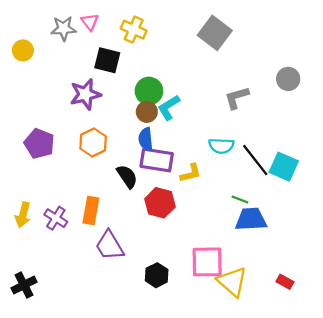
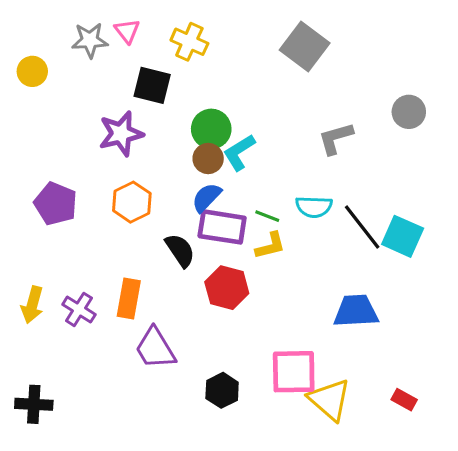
blue semicircle: (146, 139) -> (207, 197), turned 50
green line: (240, 200) -> (267, 216), moved
black cross: (24, 285) -> (34, 404), turned 30

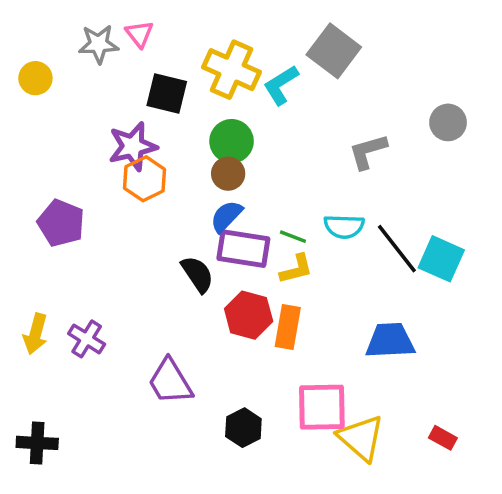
yellow cross: (189, 42) -> (232, 70), moved, size x1.4
cyan L-shape: (239, 152) -> (281, 85), moved
orange hexagon: (132, 202) -> (145, 179), moved
orange rectangle: (129, 299) -> (288, 327), moved

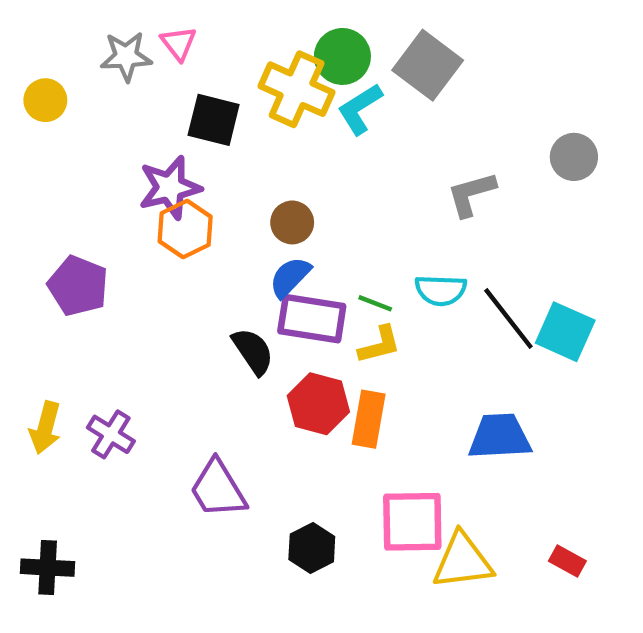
green circle: (232, 141) -> (342, 56), moved
yellow triangle: (361, 438) -> (463, 561), turned -48

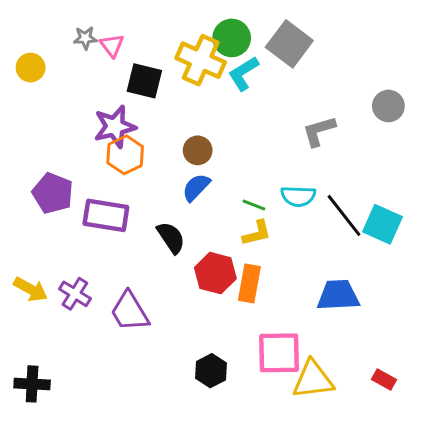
pink triangle: (179, 43) -> (112, 45), moved
gray star: (126, 56) -> (85, 38), size x0.7
purple rectangle: (312, 319) -> (106, 215), moved
yellow arrow: (45, 428) -> (31, 289), turned -76
purple trapezoid: (218, 489) -> (130, 312), moved

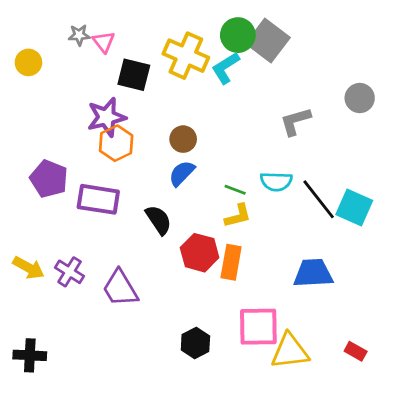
green circle: (232, 38) -> (238, 35), moved

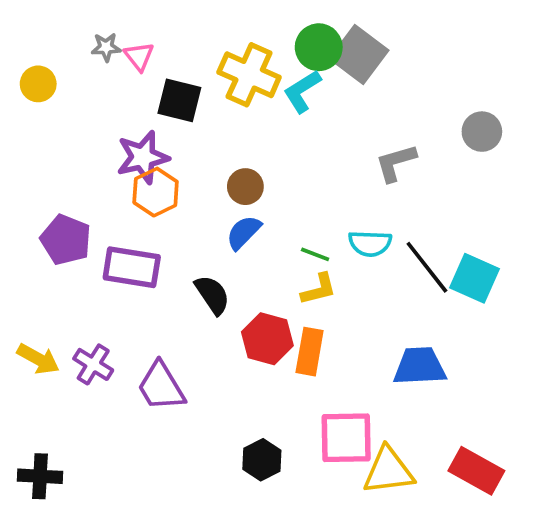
red rectangle: (356, 351) -> (476, 471), size x1.8

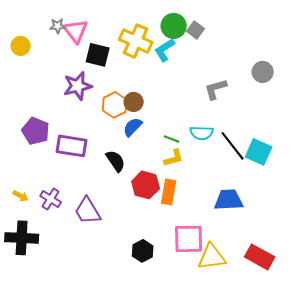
gray square: (359, 55) -> (196, 30), size x0.6
pink triangle: (139, 56) -> (76, 31), size x1.5
orange hexagon: (156, 192) -> (115, 105), moved
yellow arrow: (38, 359) -> (21, 196), size x0.7
black cross: (40, 476) -> (22, 238), moved, size x1.4

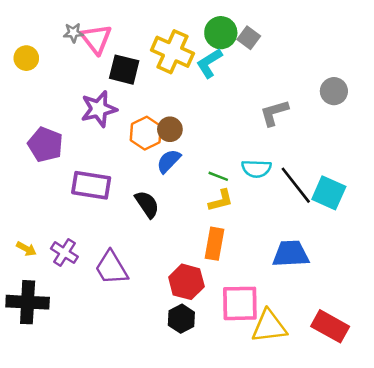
purple pentagon: (36, 131) -> (45, 145), moved
red hexagon: (146, 185) -> (186, 282), moved

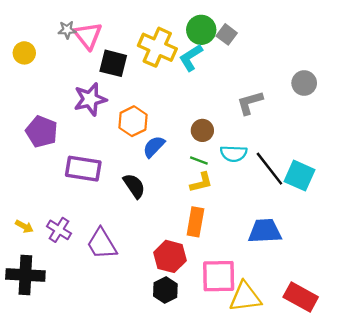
brown circle: (170, 129) -> (202, 130), moved

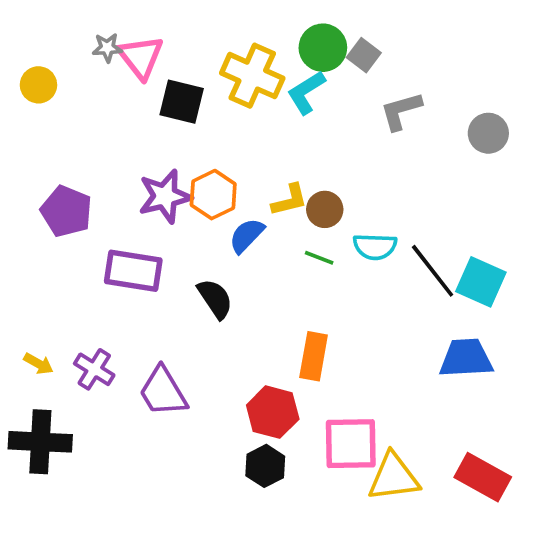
purple star: (90, 99) -> (165, 196), moved
gray L-shape: (250, 103) -> (401, 111), moved
yellow L-shape: (201, 182) -> (289, 200), moved
blue trapezoid: (265, 231) -> (466, 358), moved

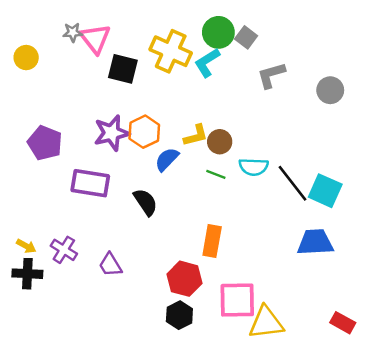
purple trapezoid: (163, 392) -> (110, 265), size x0.7
black cross: (40, 442) -> (27, 274), moved, size x0.7
red rectangle: (483, 477) -> (343, 323), moved, size x0.7

